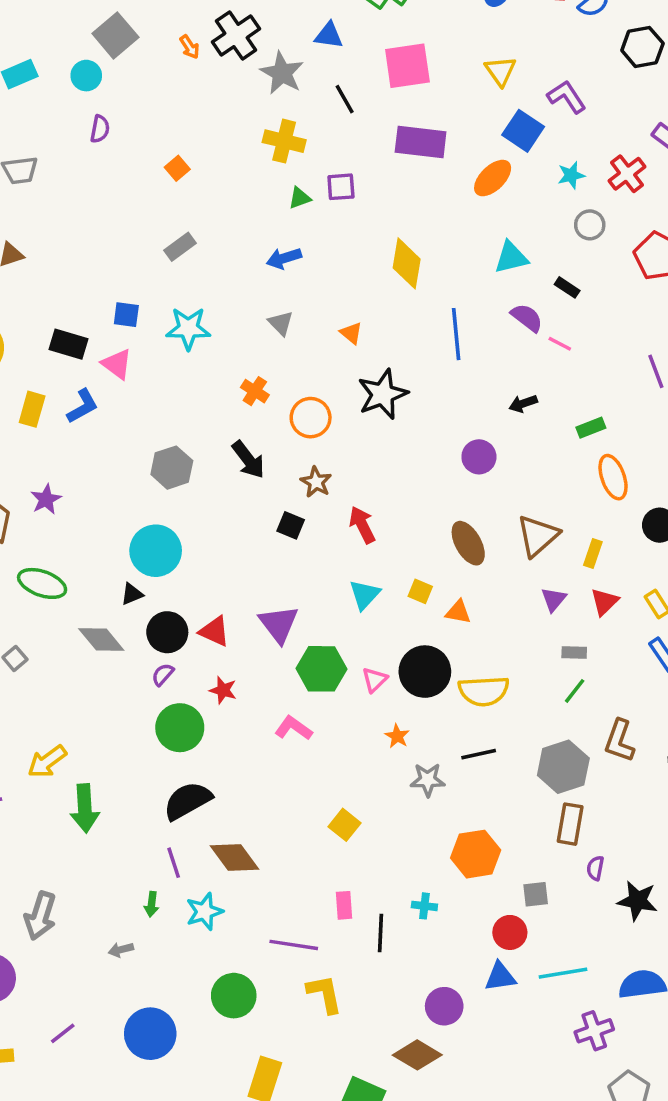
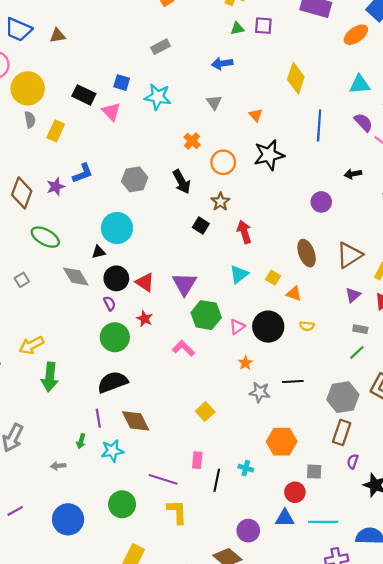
blue L-shape: (83, 406) -> (83, 173), moved
purple semicircle: (163, 674) -> (110, 303), turned 104
yellow semicircle: (484, 691) -> (307, 326), moved, size x0.5

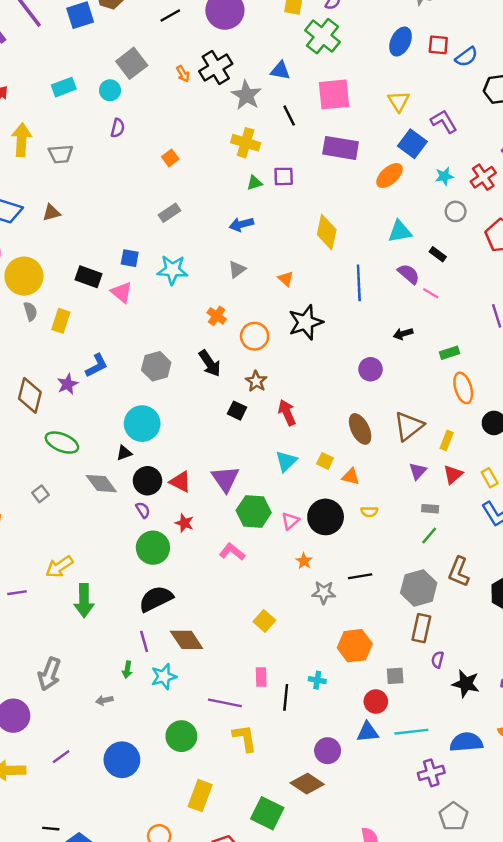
gray triangle: (214, 102) -> (237, 269), turned 35

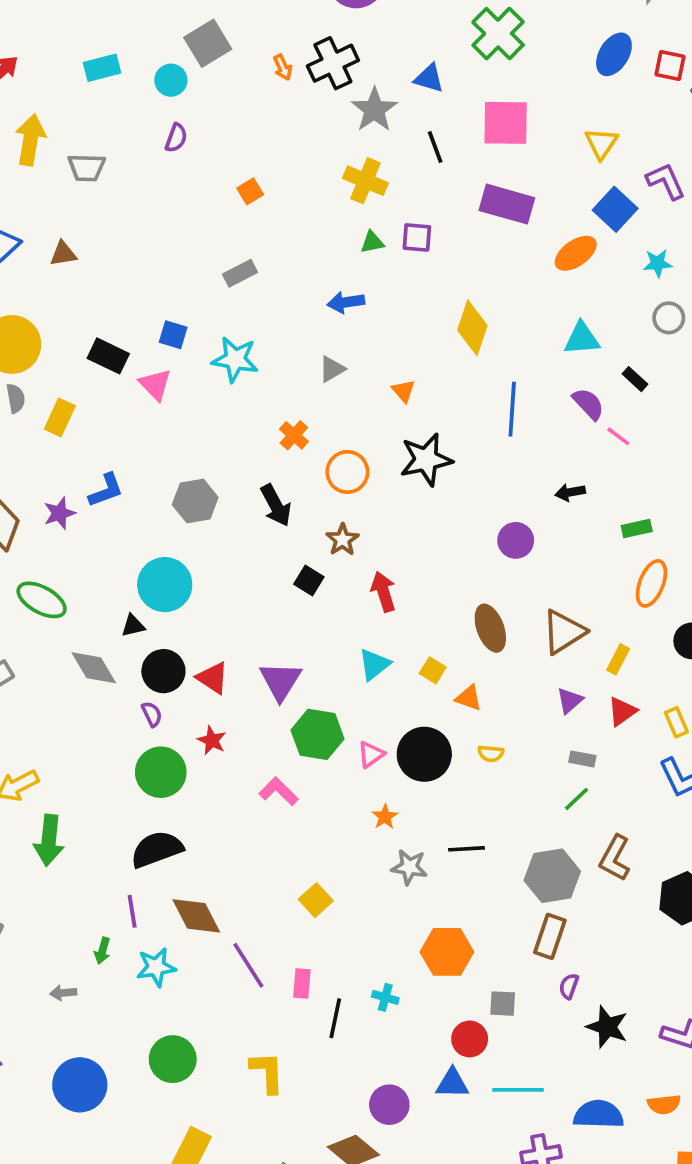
orange ellipse: (463, 388) -> (651, 583), turned 32
purple line: (225, 703) -> (248, 965), moved, turned 40

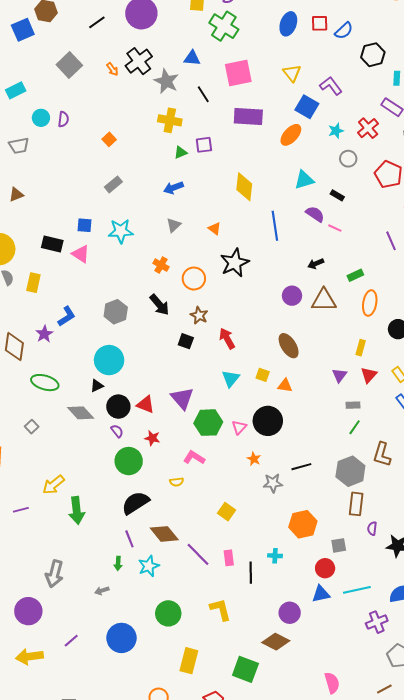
cyan circle: (171, 80) -> (41, 118), moved
brown triangle: (564, 632) -> (324, 300), moved, turned 44
yellow semicircle: (491, 754) -> (177, 482), moved

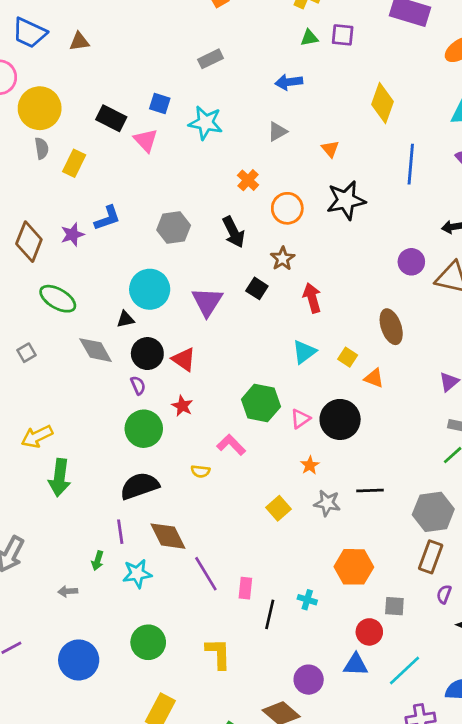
purple triangle: (182, 398) -> (207, 302), moved
yellow square: (227, 512) -> (278, 508), moved
cyan line: (357, 590) -> (405, 671), turned -44

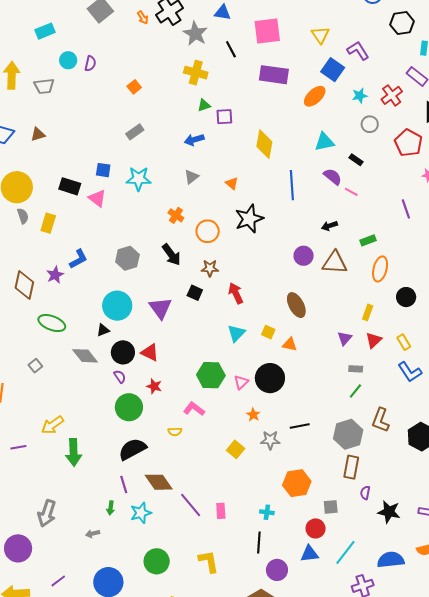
purple square: (343, 35) -> (224, 117), moved
brown star: (283, 259) -> (210, 268), turned -30
black line: (270, 614) -> (259, 543), moved

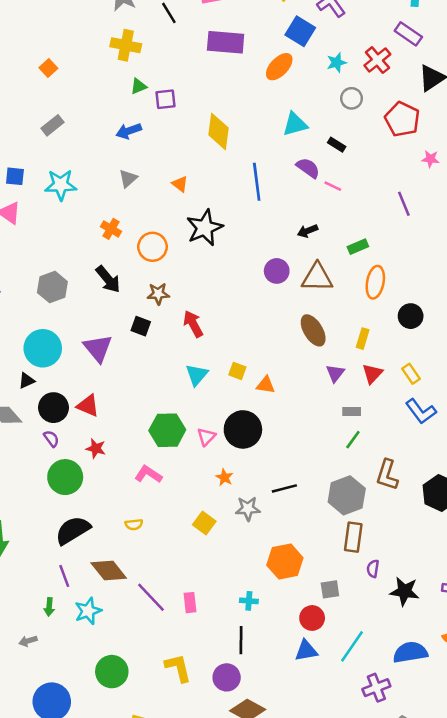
brown ellipse: (296, 305) -> (313, 330), moved
yellow semicircle: (175, 432) -> (134, 524), moved
purple circle: (277, 570) -> (227, 677), moved

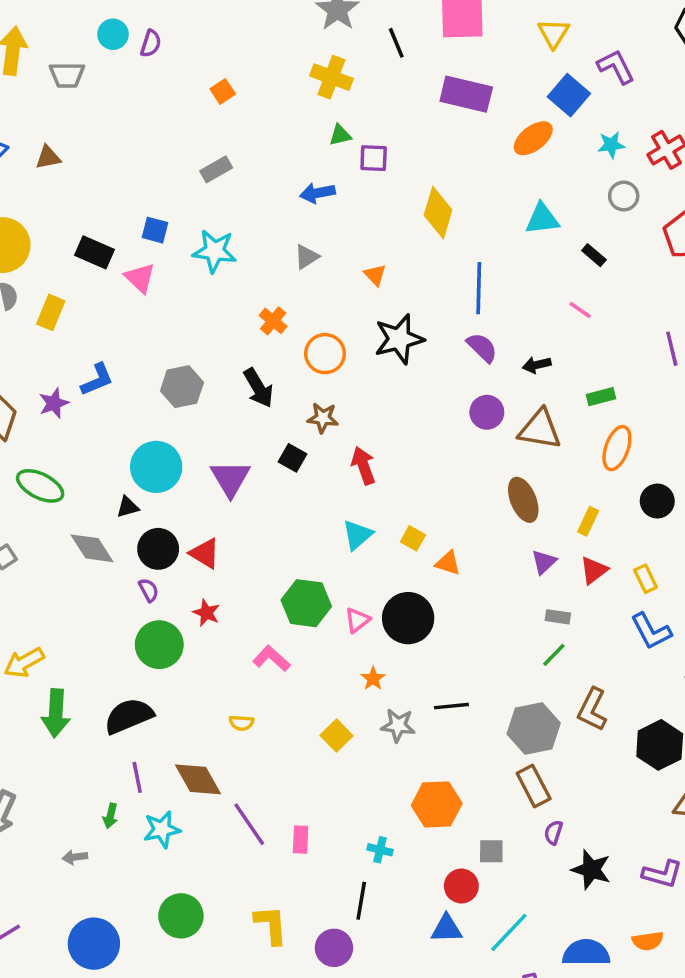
purple semicircle: (308, 168) -> (482, 348), moved
black semicircle: (73, 530) -> (129, 716), moved
brown rectangle: (353, 537) -> (534, 786), turned -44

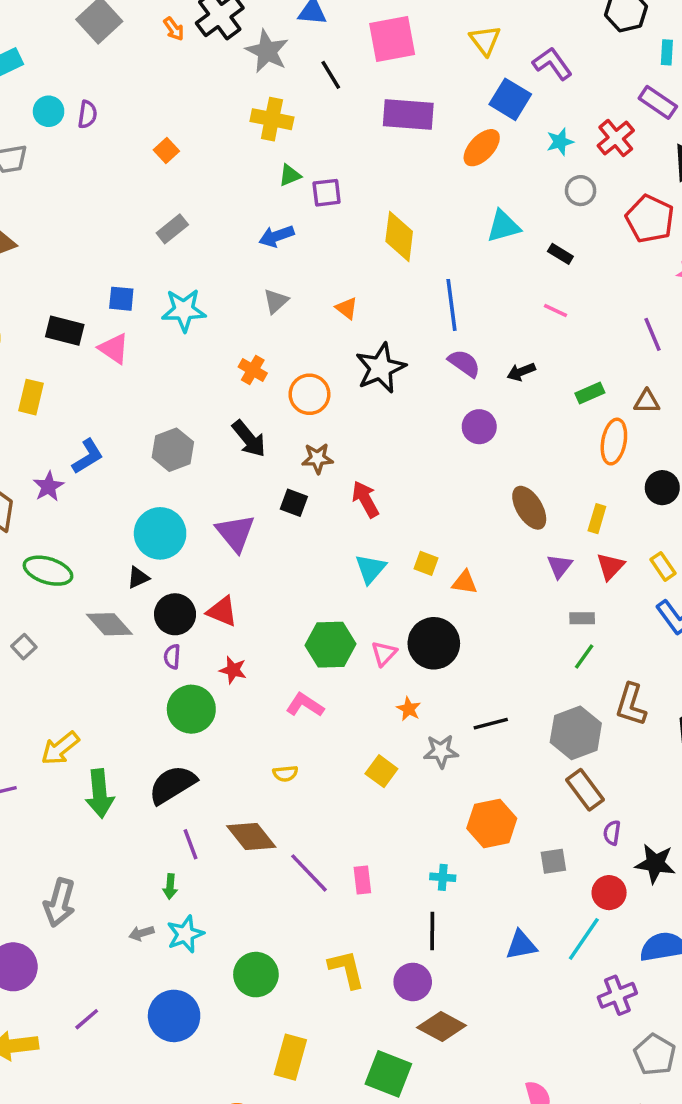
brown triangle: (540, 429) -> (647, 401), moved, size x0.6
purple semicircle: (149, 590) -> (172, 657), turned -140
cyan star: (162, 829) -> (185, 934), moved
red circle: (461, 886) -> (609, 893), moved

